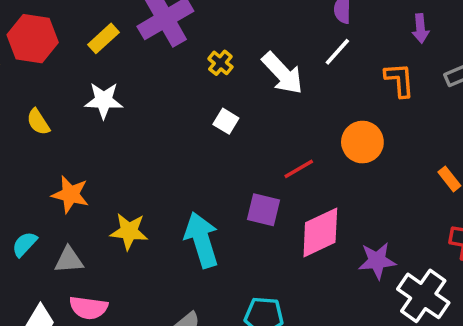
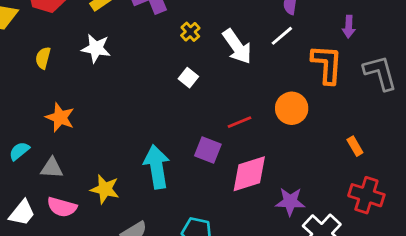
orange L-shape: (399, 80) -> (327, 64), size x1.4
yellow semicircle: (38, 122) -> (43, 58), turned 40
yellow star: (129, 231) -> (105, 189), moved

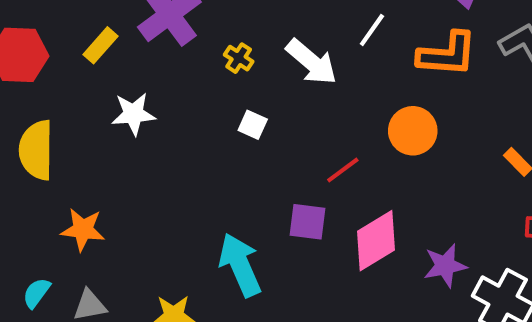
white star: (96, 48) -> (133, 114), moved
yellow semicircle: (43, 58) -> (36, 150), size x1.8
orange L-shape: (327, 64) -> (447, 54), turned 105

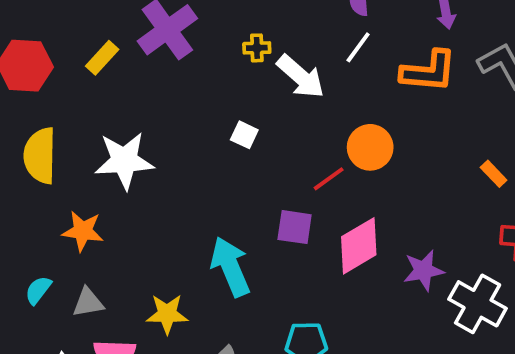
yellow cross: (239, 58) -> (257, 48), moved, turned -36
white star: (133, 114) -> (124, 161), moved, size x1.4
orange circle: (413, 131) -> (370, 147), moved

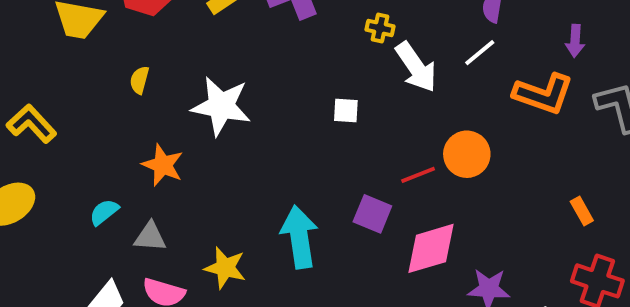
white square: (244, 135) -> (346, 110), turned -36
yellow semicircle: (40, 156) -> (139, 80), size x0.5

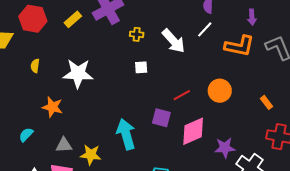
yellow cross: (380, 28) -> (137, 34), moved
orange circle: (467, 154) -> (220, 91), moved
gray triangle: (150, 237) -> (64, 145), moved

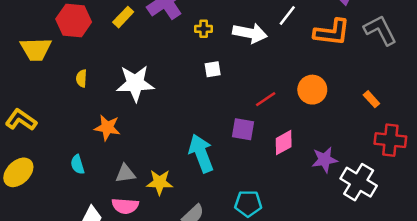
white arrow: (174, 41) -> (250, 33), turned -32
pink diamond: (193, 131) -> (284, 143), size x0.7
cyan semicircle: (26, 135) -> (78, 164), turned -56

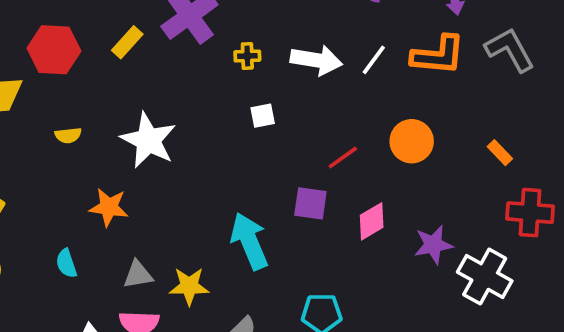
white line: (287, 16) -> (374, 60), moved
yellow semicircle: (81, 78) -> (68, 135), turned -98
white star: (135, 83) -> (148, 140), turned 30

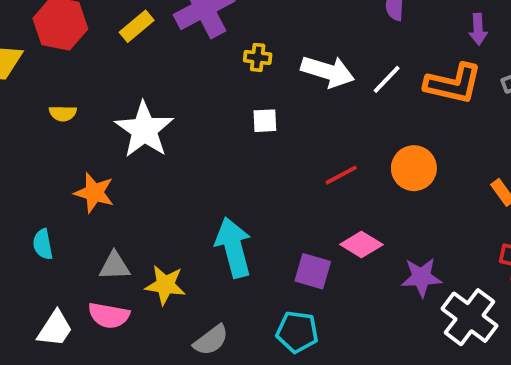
purple square: (310, 203) -> (313, 271), moved
pink diamond: (372, 221) -> (361, 245), turned 54

